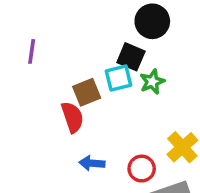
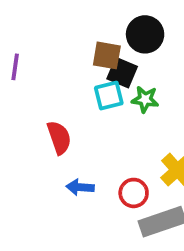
green star: (152, 82) -> (145, 99), turned 30
brown square: (87, 92) -> (107, 55), moved, turned 32

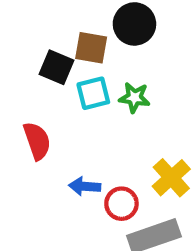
black square: (122, 73) -> (57, 67), moved
blue arrow: (80, 187) -> (85, 186), moved

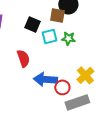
brown square: (91, 48) -> (57, 15), moved
blue arrow: (85, 186) -> (45, 79), size x1.6

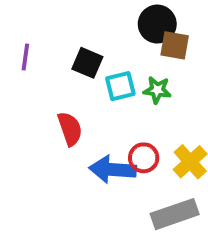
brown square: (57, 15) -> (175, 45), moved
red circle: (62, 87) -> (144, 158), moved

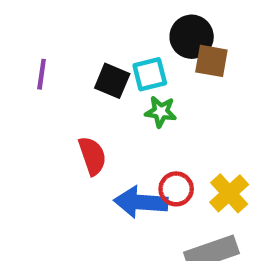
cyan square: (120, 86) -> (150, 74), moved
green star: (157, 90) -> (161, 112), moved

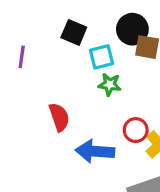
black square: (112, 81) -> (74, 32), moved
red circle: (176, 189) -> (136, 130), moved

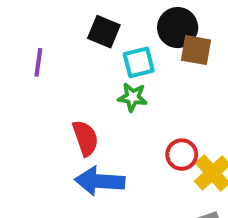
green star: (110, 85) -> (133, 97), moved
blue arrow: (95, 151) -> (100, 181), moved

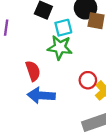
green star: (133, 97) -> (60, 48), size x1.5

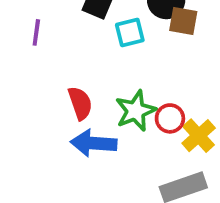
green star: (60, 48) -> (136, 111), moved, turned -30

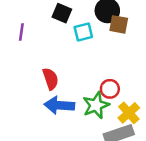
green star: (136, 111) -> (96, 105), moved
yellow cross: (199, 136) -> (129, 113), moved

